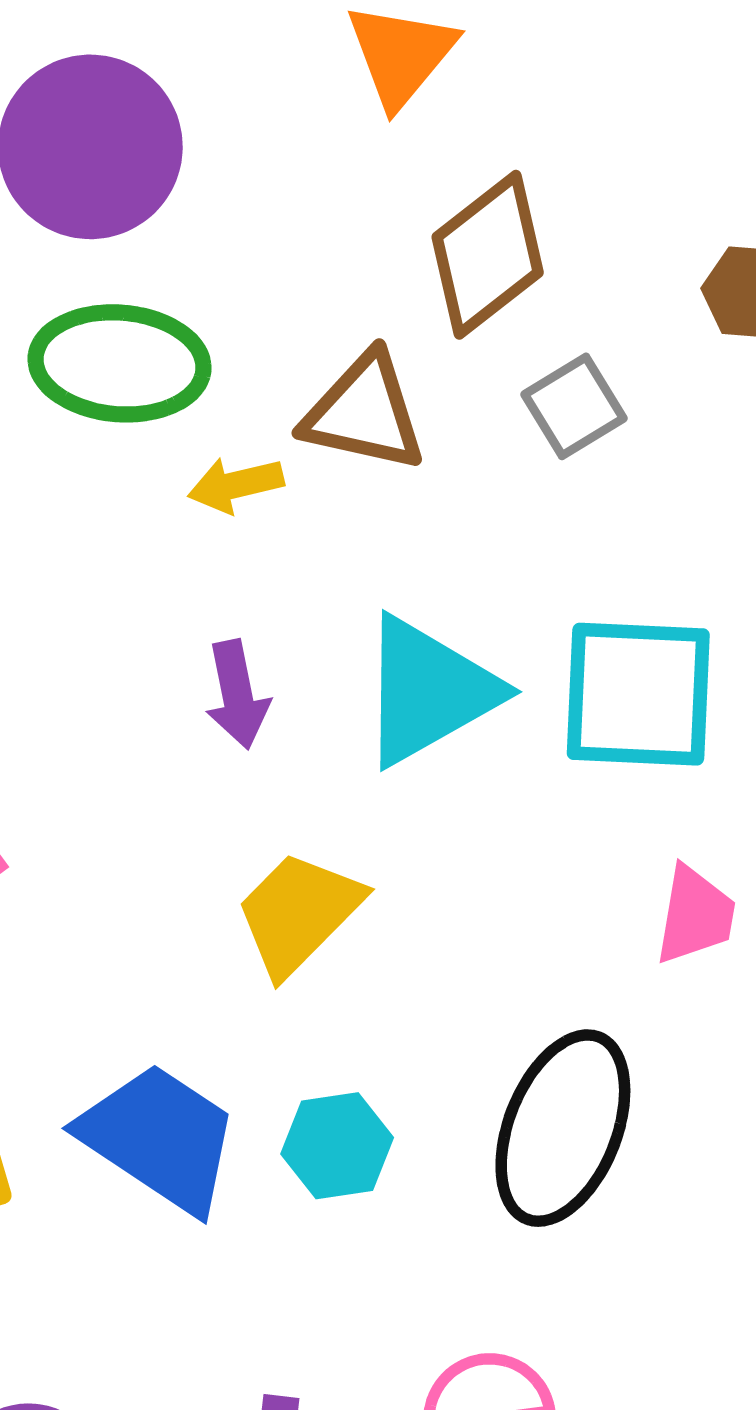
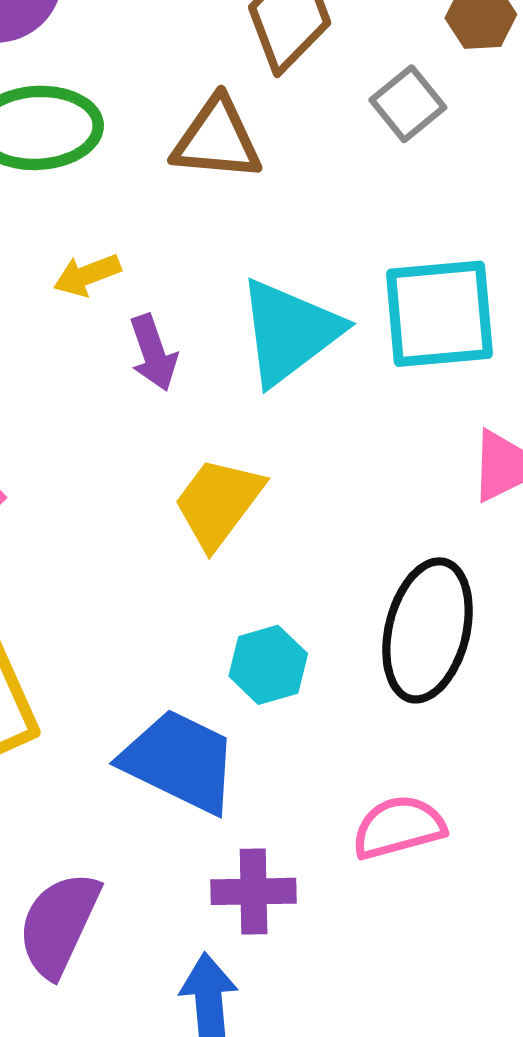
gray square: (574, 406) -> (408, 104), moved
yellow arrow: (236, 485) -> (87, 275), moved
blue trapezoid: (159, 1138) -> (180, 761), moved

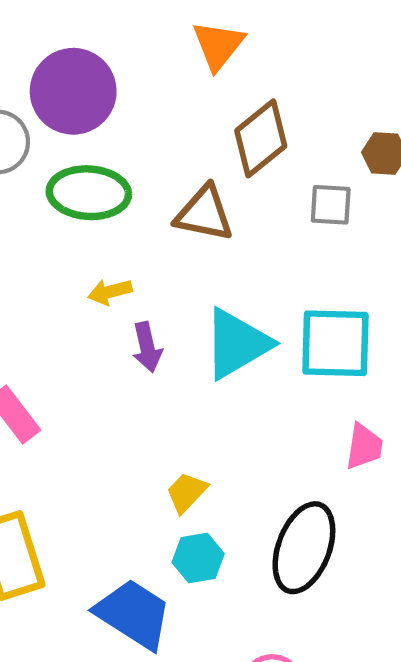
gray square: (408, 104) -> (331, 205), turned 36
yellow trapezoid: (218, 503) -> (187, 492), moved, size x0.7

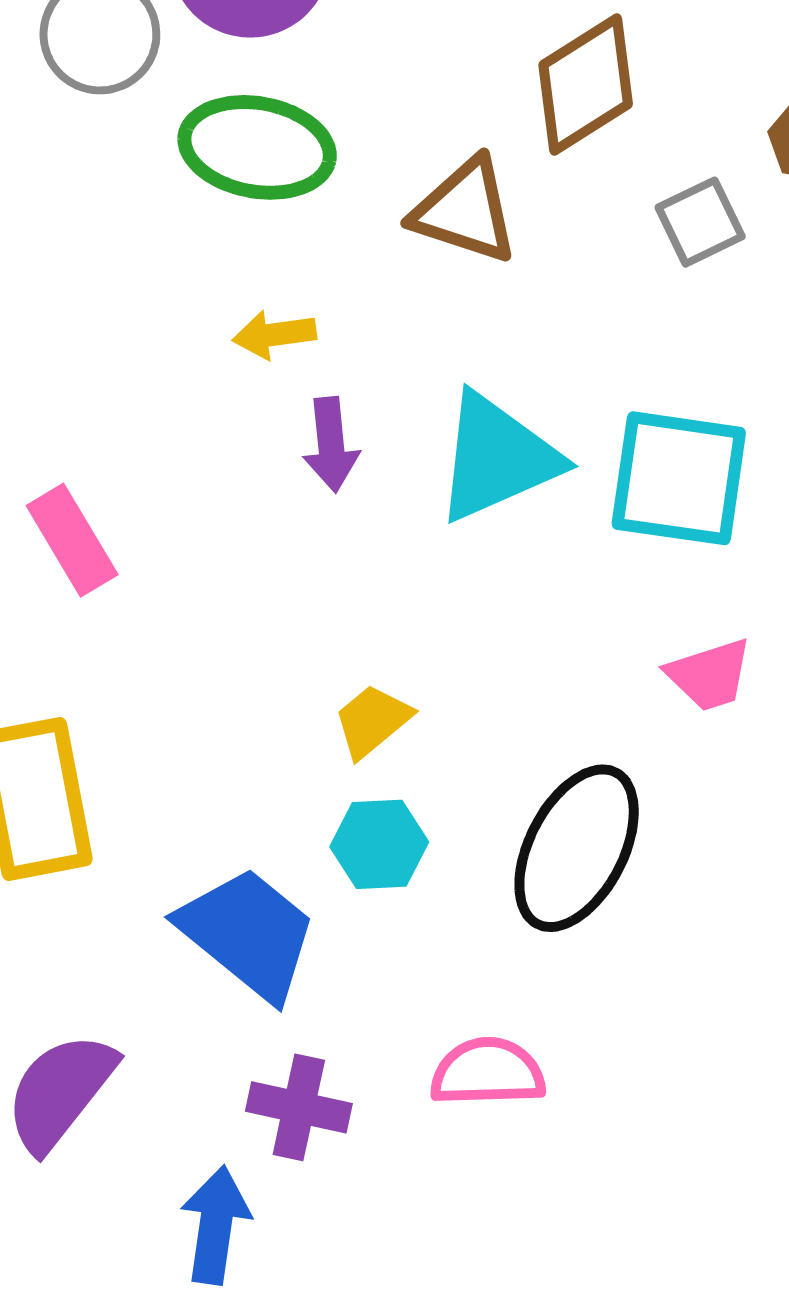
gray square: (331, 205) -> (700, 222), turned -36
pink trapezoid: (364, 447) -> (709, 675), turned 57

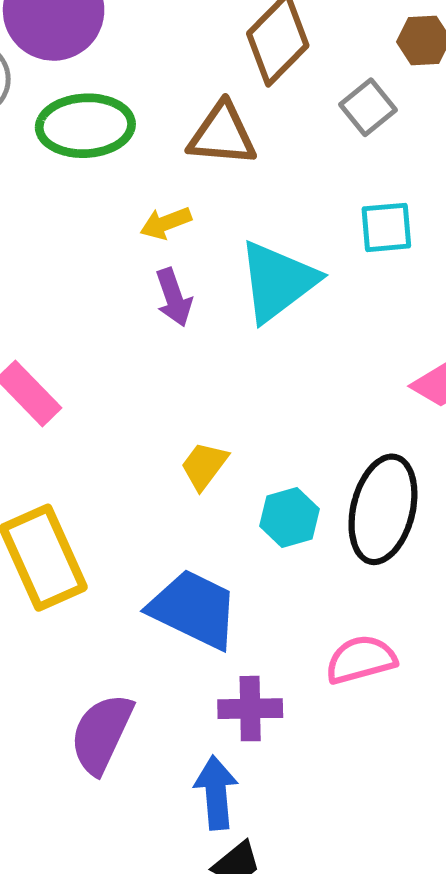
yellow arrow: (274, 335) -> (166, 223), moved
cyan square: (679, 478) -> (386, 227), moved, size x0.6
yellow trapezoid: (372, 721) -> (204, 466), moved
cyan hexagon: (379, 844) -> (289, 517), moved

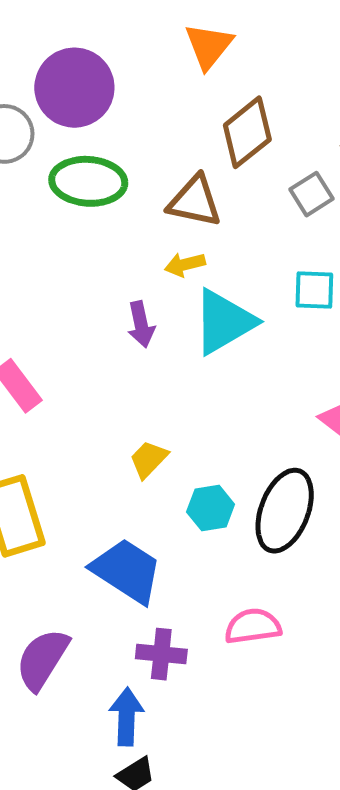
yellow arrow: (166, 223) -> (185, 265), moved

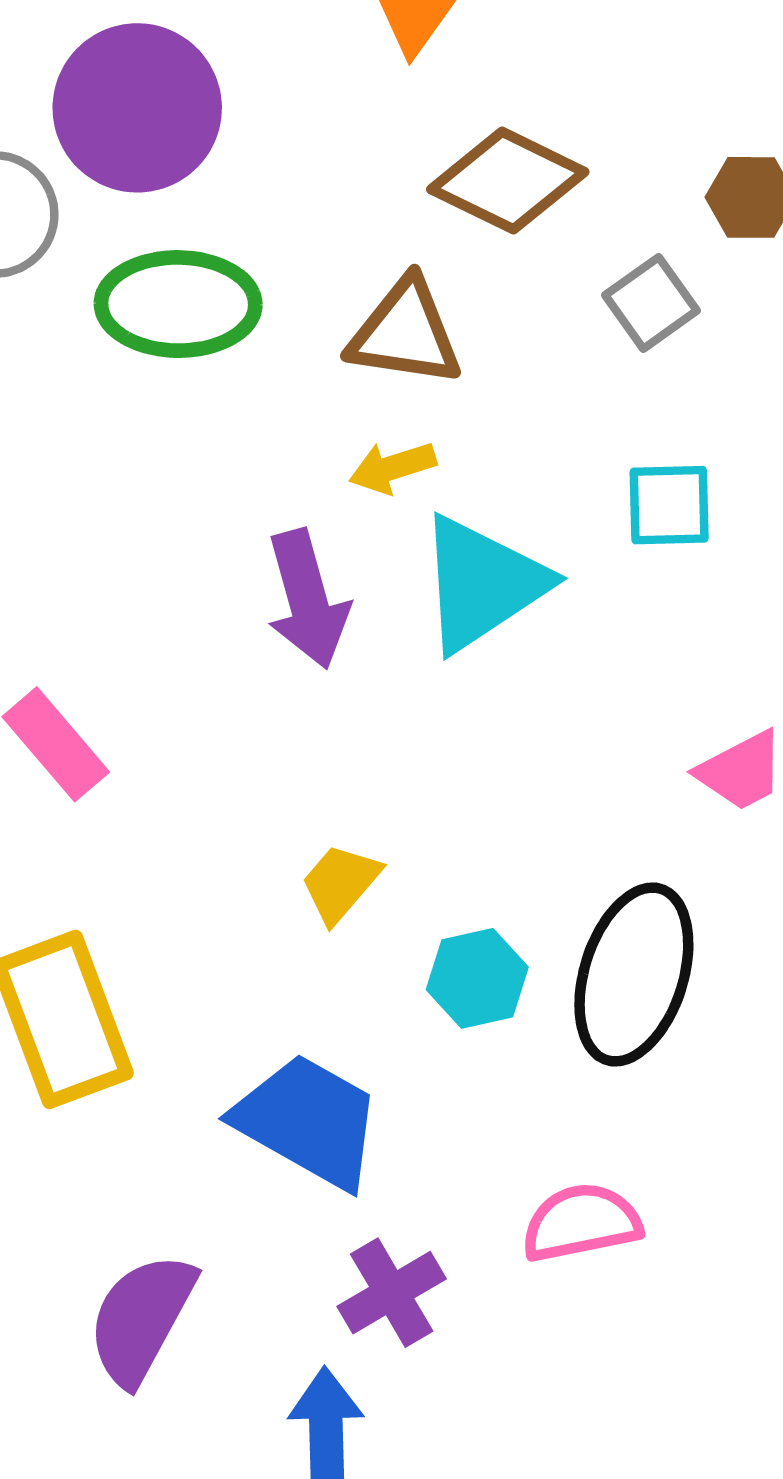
brown diamond: (247, 132) -> (508, 181), turned 68
purple arrow: (141, 324) -> (307, 599), size x1.4
purple cross: (161, 654) -> (392, 1293), turned -33

